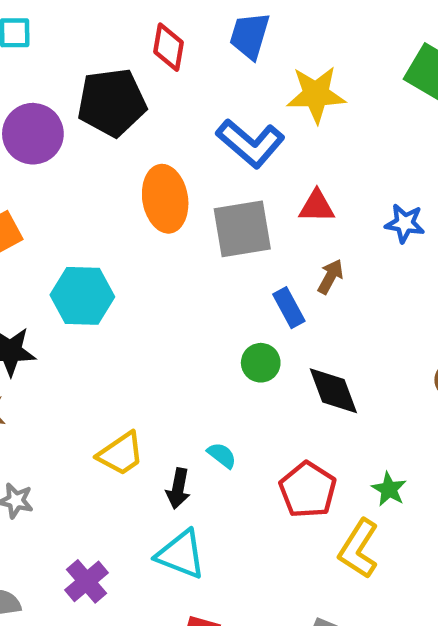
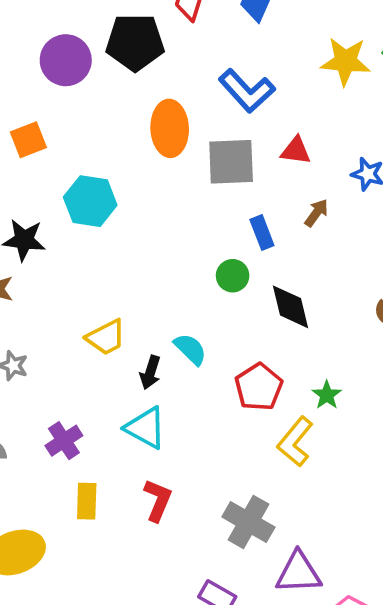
yellow star: (316, 94) -> (345, 61), moved
brown arrow: (330, 277) -> (316, 213), moved
cyan semicircle: (222, 455) -> (190, 349), size x1.4

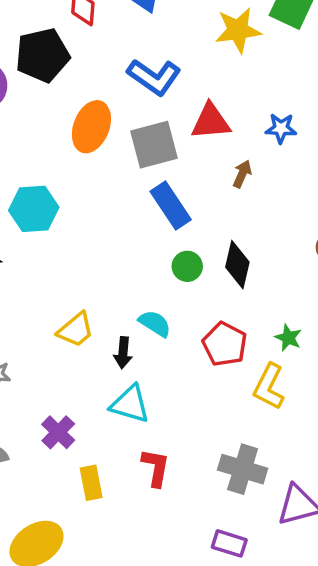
orange ellipse: (170, 128) -> (91, 127), turned 36
red triangle: (296, 151) -> (211, 122), size x1.4
blue rectangle: (262, 233) -> (171, 205), moved, size x1.5
green circle: (233, 276) -> (187, 266), moved
black diamond: (291, 307) -> (237, 265), turned 39

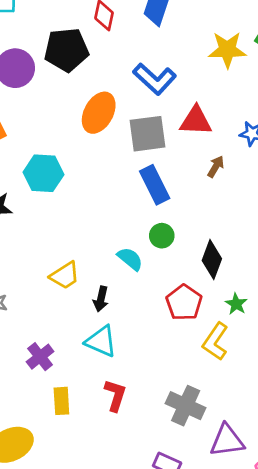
black diamond: (237, 265) -> (212, 260), moved
cyan semicircle: (155, 323) -> (130, 259), moved

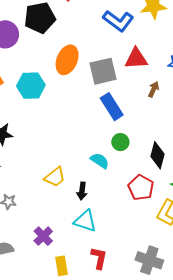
blue L-shape: (155, 79) -> (118, 21), moved
cyan hexagon: (43, 173) -> (31, 86), moved

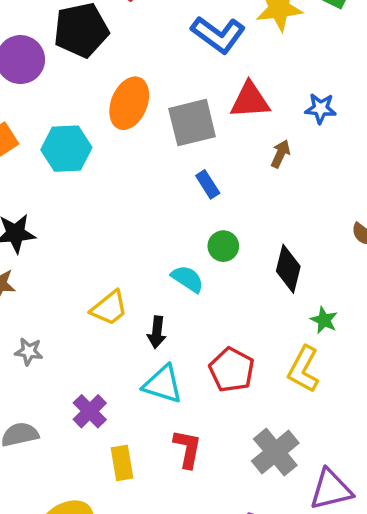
blue rectangle: (112, 107) -> (208, 184), size x0.6
red pentagon: (141, 188) -> (232, 370), moved
gray cross: (149, 260) -> (275, 452), turned 32

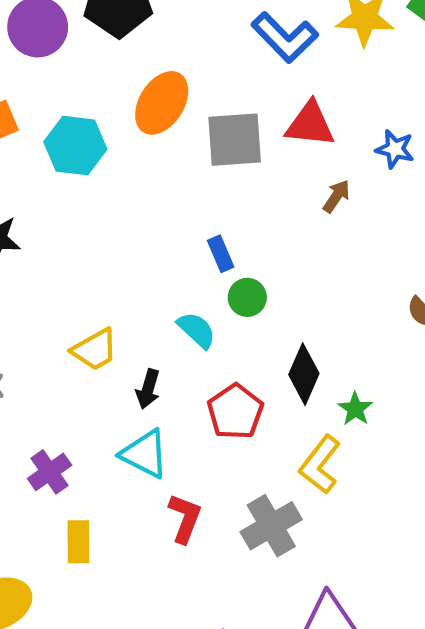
blue rectangle: (208, 184) -> (221, 254), moved
black diamond: (288, 269) -> (304, 374), moved
red pentagon: (232, 370) -> (235, 412), moved
red L-shape: (187, 449) -> (185, 518), moved
gray cross: (275, 452) -> (271, 526), moved

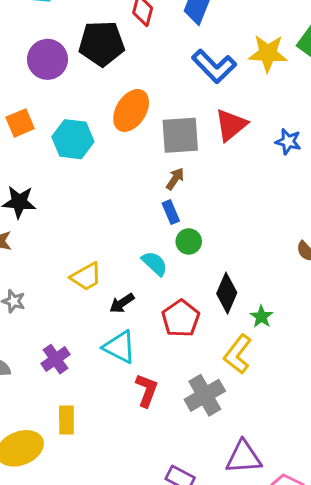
red triangle: (310, 124) -> (231, 125), turned -45
brown arrow: (336, 196) -> (175, 179), moved
black arrow: (148, 389) -> (122, 303), turned 40
yellow rectangle: (78, 542) -> (66, 420), moved

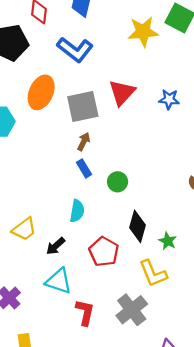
blue L-shape: (214, 66) -> (75, 50), moved
green circle: (189, 241) -> (118, 182), moved
cyan semicircle: (155, 263) -> (77, 211), turned 65
yellow L-shape: (238, 354) -> (153, 273), turned -52

